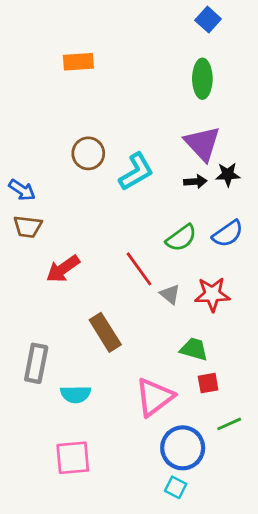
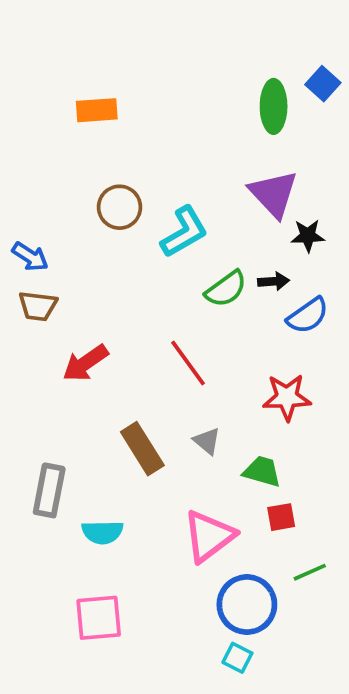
blue square: (208, 20) -> (323, 84), moved
orange rectangle: (78, 62) -> (97, 110), moved
black arrow: (195, 182) -> (274, 281), moved
green semicircle: (181, 238) -> (226, 289), moved
gray triangle: (170, 294) -> (207, 441), moved

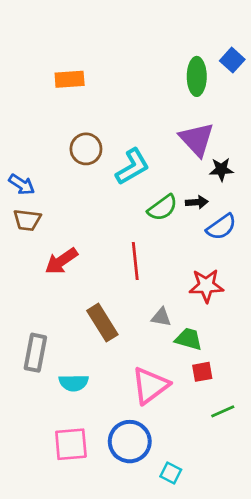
red line: (188, 363) -> (135, 261), turned 30
gray triangle: (207, 441) -> (161, 317), moved, turned -30
blue circle: (247, 605) -> (130, 442), moved

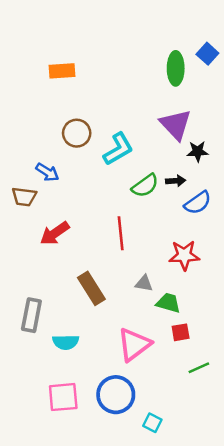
blue arrow: (22, 184) -> (47, 172), moved

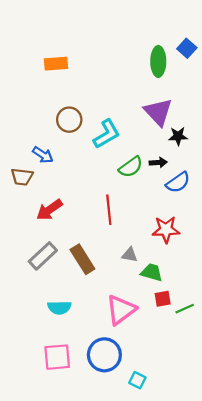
gray rectangle: (31, 315) -> (43, 256), moved, turned 36
green line: (199, 368) -> (185, 309), moved

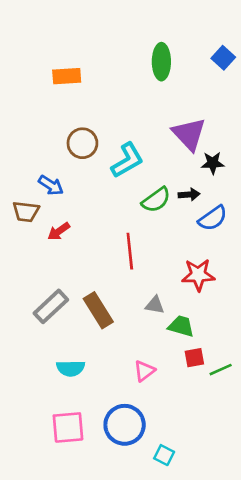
green ellipse: (158, 61) -> (161, 62), moved
red arrow: (49, 210) -> (59, 231), moved, size x0.7
pink triangle: (121, 310) -> (144, 371), size x0.6

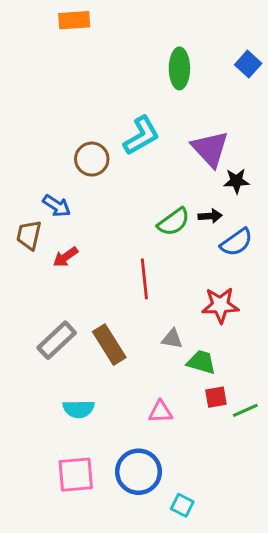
orange rectangle: (67, 76) -> (74, 20), moved
cyan L-shape: (127, 160) -> (141, 136), moved
brown trapezoid: (26, 212) -> (29, 235), turned 96
pink triangle: (144, 371) -> (160, 412), turned 35

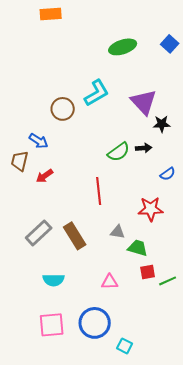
green ellipse: (179, 68) -> (123, 47), turned 72
blue semicircle: (236, 242) -> (168, 174), moved, size x0.7

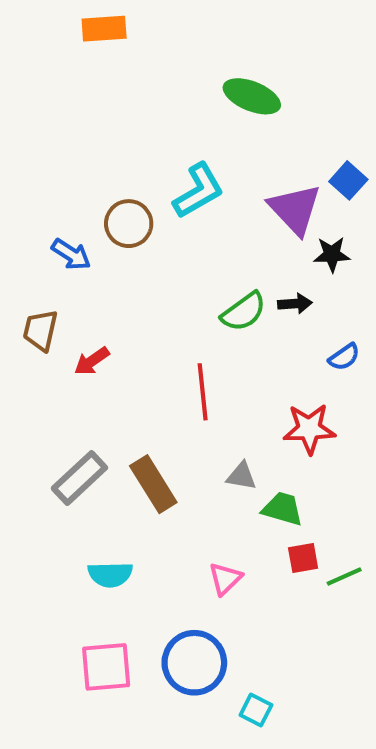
blue square: (170, 44) -> (348, 180), moved
green ellipse: (123, 47) -> (252, 96), turned 40
blue arrow: (39, 141) -> (71, 254), moved
pink triangle: (110, 282) -> (225, 579), turned -42

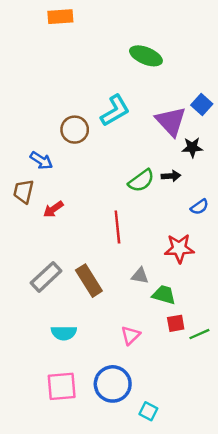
blue arrow: (71, 254) -> (41, 160), moved

